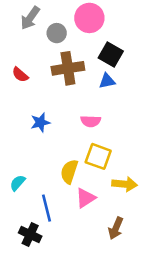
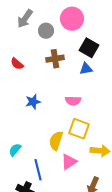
brown cross: (68, 68) -> (55, 59), size x0.7

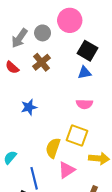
gray arrow: (25, 19) -> (20, 38), moved
brown cross: (55, 59) -> (41, 62), moved, turned -30
pink semicircle: (73, 101) -> (84, 104), moved

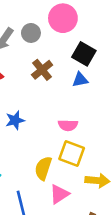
brown cross: (41, 62) -> (42, 70), moved
pink semicircle: (84, 104) -> (68, 125), moved

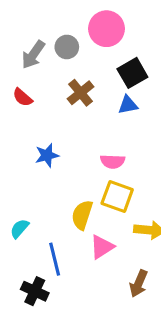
black square: (84, 54) -> (132, 73), turned 30

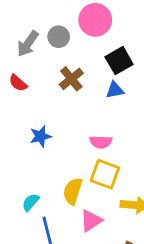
cyan semicircle: (20, 229) -> (31, 202), moved

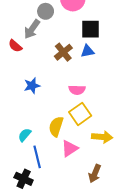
gray arrow: (28, 44) -> (32, 29), moved
black square: (119, 61) -> (91, 29), turned 30
brown cross: (71, 79) -> (63, 52), moved
yellow square: (105, 174) -> (80, 114), turned 35

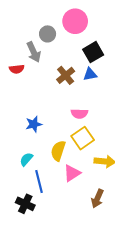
gray arrow: (32, 29) -> (34, 52), turned -60
black square: (91, 29) -> (93, 52), turned -30
red semicircle: (15, 46) -> (17, 69), turned -48
blue star: (32, 86) -> (34, 124), moved

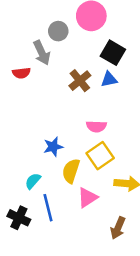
black square: (93, 52) -> (113, 53), turned -30
blue star: (34, 124) -> (53, 147), moved
black cross: (25, 204) -> (19, 218), moved

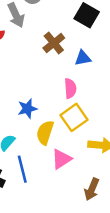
blue triangle: (109, 79) -> (83, 58), moved
pink semicircle: (96, 126) -> (70, 88), turned -96

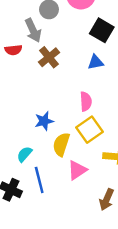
brown cross: (54, 43) -> (49, 57), moved
blue triangle: (83, 58) -> (96, 62), moved

